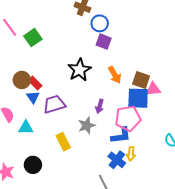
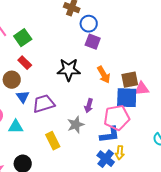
black star: (79, 70) -> (69, 70), turned 30
brown square: (141, 80) -> (130, 80), turned -30
red rectangle: (35, 83) -> (25, 63), moved

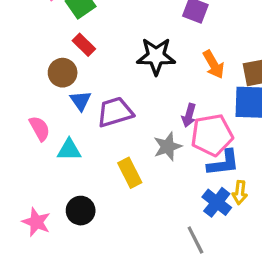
pink pentagon: (117, 118) -> (212, 135), moved

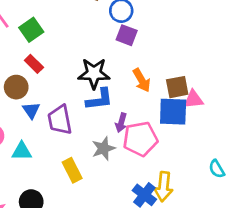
purple trapezoid: (115, 112) -> (60, 120), turned -84
blue L-shape: (223, 163) -> (99, 99), moved
yellow arrow: (240, 192) -> (163, 187), size x1.5

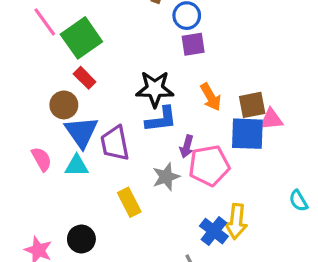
green square: (31, 30) -> (81, 38), size x1.4
purple square: (127, 35) -> (193, 44), turned -30
blue triangle: (31, 110) -> (81, 132), size x1.6
cyan triangle: (22, 151) -> (77, 166), moved

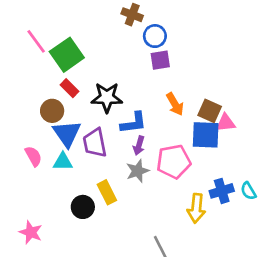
black star: (155, 89) -> (107, 97), moved
brown square: (252, 105) -> (210, 111), turned 35
purple arrow: (187, 146) -> (139, 146), moved
blue cross: (214, 231) -> (222, 191), moved, turned 35
black circle: (81, 239) -> (83, 207), moved

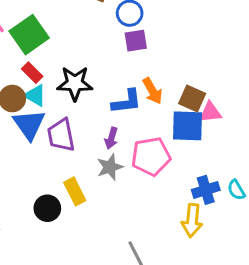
blue L-shape: (134, 123) -> (127, 102), moved
cyan triangle: (63, 162) -> (35, 95), moved, turned 30
yellow arrow: (196, 208) -> (192, 220), moved

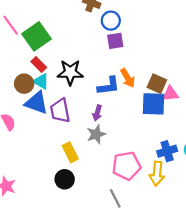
blue triangle: (29, 124) -> (36, 103), turned -35
pink pentagon: (151, 156) -> (127, 166), moved
black circle: (47, 208) -> (65, 179), moved

